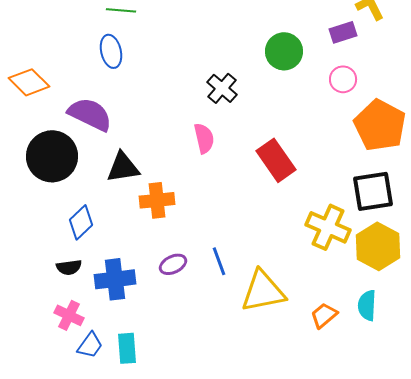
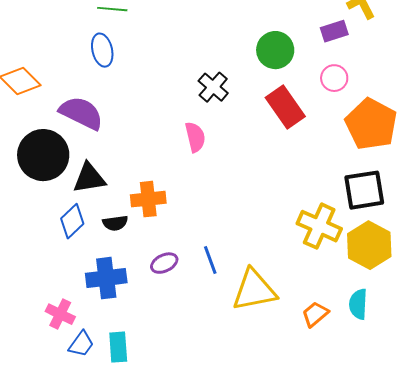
red rectangle: (276, 160) -> (285, 107), moved
black triangle: (123, 167) -> (89, 178), moved
black semicircle: (69, 267) -> (115, 223), moved

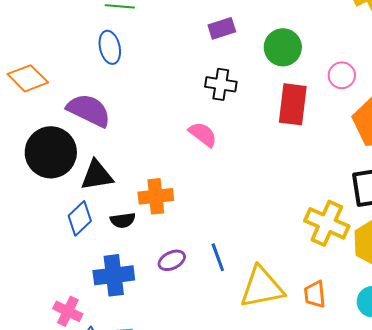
purple rectangle: (334, 31) -> (222, 28), moved
black cross: (213, 87) -> (221, 84), turned -32
red rectangle: (285, 107) -> (293, 104), turned 42
pink semicircle: (195, 137) -> (203, 134), turned -40
orange trapezoid: (315, 314) -> (315, 294), moved, turned -56

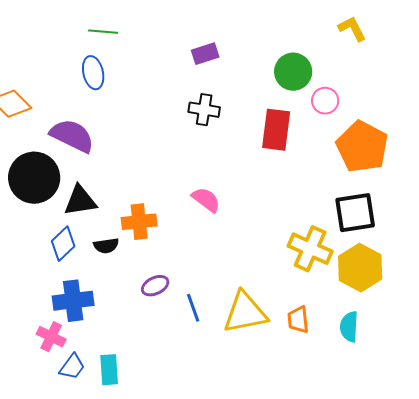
green circle: (283, 47) -> (293, 72), moved
pink semicircle: (203, 134) -> (206, 200), moved
blue line: (218, 257) -> (193, 308), moved
blue cross: (114, 275) -> (73, 301), moved

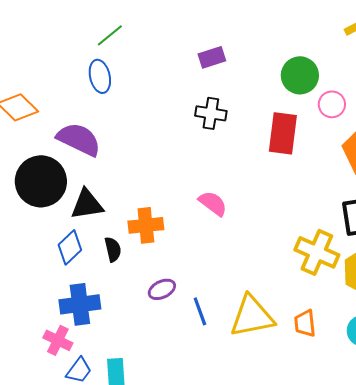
green line: (103, 32) -> (110, 35), turned -44
black semicircle: (106, 246) -> (113, 249), turned -95

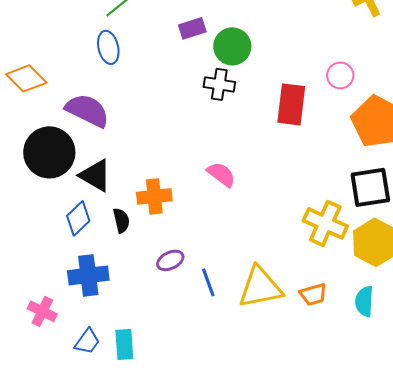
purple rectangle: (212, 57) -> (192, 28), moved
green circle: (300, 75) -> (232, 46), moved
black triangle: (87, 204) -> (95, 175), turned 39
orange trapezoid: (305, 323) -> (313, 294), turned -100
pink cross: (58, 340) -> (42, 311), moved

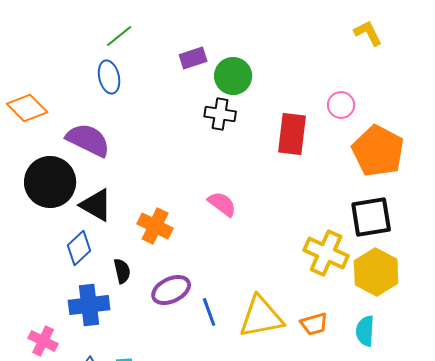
orange cross: (154, 196) -> (155, 226), turned 32
black semicircle: (121, 220) -> (122, 271), moved
purple ellipse: (170, 260) -> (171, 290), size x1.4

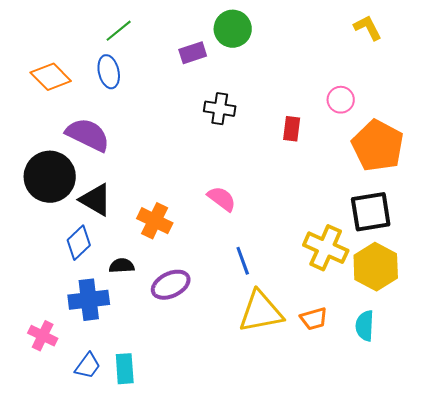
green circle: (233, 76) -> (233, 29), moved
orange diamond: (27, 108) -> (51, 77), moved
red rectangle: (292, 134) -> (292, 129), size x0.6
black semicircle: (122, 271) -> (122, 266), turned -80
blue line: (209, 312) -> (243, 261), moved

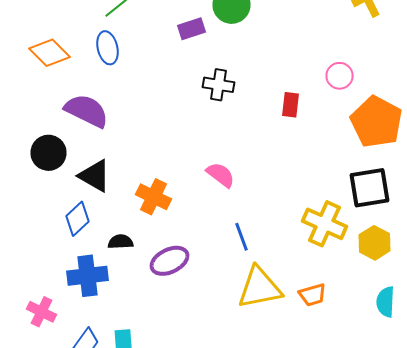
black circle: (50, 177) -> (48, 153), size x0.7
yellow hexagon: (376, 267) -> (374, 243), size x0.7
cyan semicircle: (365, 326) -> (386, 302), moved

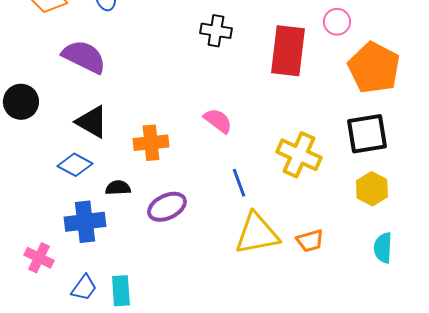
red rectangle: (290, 105) -> (288, 51), size x2.0
black circle: (48, 153) -> (21, 102), moved
orange cross: (154, 197) -> (151, 143), turned -32
blue diamond: (78, 219) -> (75, 165), turned 72
yellow cross: (324, 224) -> (299, 155), moved

